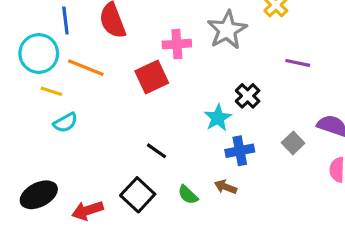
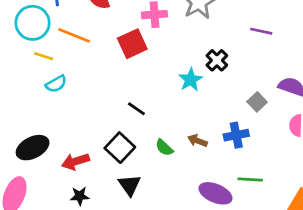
blue cross: (240, 151) -> (236, 135), moved

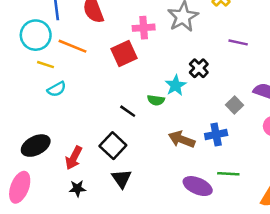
brown arrow: (197, 141) -> (182, 139), size x1.5
green semicircle: (164, 148) -> (156, 100), moved, turned -35
red arrow: (75, 161) -> (74, 158), turned -45

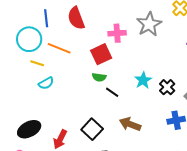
black cross: (199, 68) -> (167, 87), moved
green semicircle: (156, 100) -> (99, 77), moved
black line: (128, 111) -> (112, 92), moved
brown arrow: (182, 139) -> (130, 124), moved

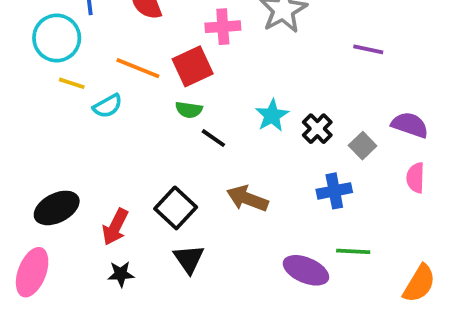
orange line: (59, 48) -> (138, 68), moved
cyan semicircle: (46, 83) -> (108, 106), moved

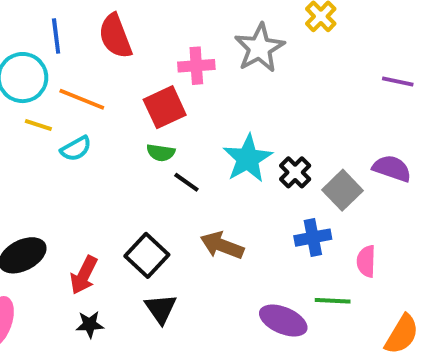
purple line: (368, 49) -> (398, 82), moved
orange line: (138, 68) -> (82, 99), moved
cyan star: (272, 115) -> (248, 159), size x1.4
gray square: (363, 146) -> (342, 190), size x1.4
pink semicircle: (415, 178) -> (366, 261), moved

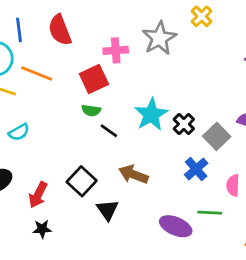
cyan semicircle: (76, 149) -> (19, 132), moved
blue cross: (313, 238) -> (196, 169), turned -30
black triangle: (161, 309) -> (108, 210), moved

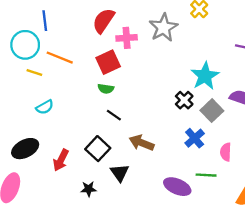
red semicircle: (60, 30) -> (104, 21), moved, turned 55
cyan star: (151, 114) -> (205, 76), moved
black line: (109, 131) -> (114, 115), moved
black star: (42, 229) -> (89, 189), moved

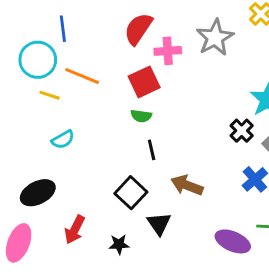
black line: (114, 115) -> (152, 150), turned 42
red arrow: (61, 160) -> (75, 230), moved

